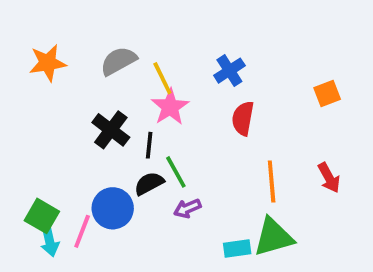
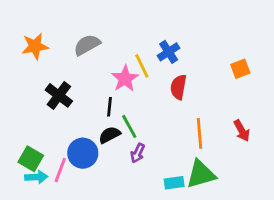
yellow line: (162, 78) -> (142, 66), moved
black cross: (111, 130) -> (59, 95), moved
purple arrow: (187, 208) -> (138, 153), turned -42
cyan arrow: (50, 241) -> (36, 177), turned -80

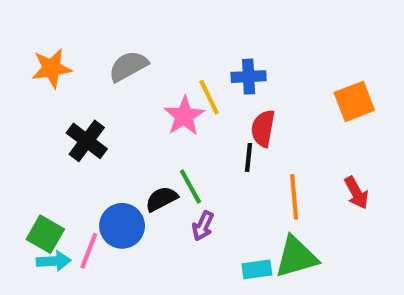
blue cross: (169, 52) -> (249, 77), turned 30
orange square: (240, 69) -> (354, 101), size x1.4
black line: (109, 107) -> (249, 157), moved

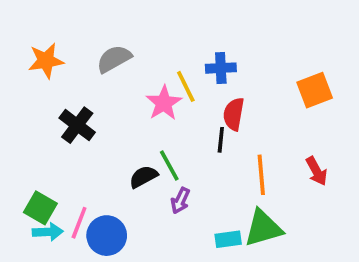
blue circle: (122, 226) -> (107, 236), moved

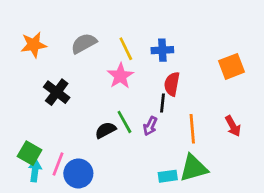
yellow line: (186, 86) -> (126, 49), moved
purple arrow: (180, 201) -> (150, 126), moved
cyan arrow: (48, 232) -> (35, 171), turned -80

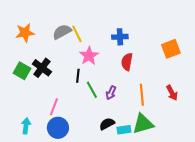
yellow line: (126, 49) -> (77, 34), moved
black line: (162, 103) -> (78, 76), moved
black semicircle: (105, 130) -> (107, 124), moved
green square: (30, 153) -> (22, 71), moved
pink line: (58, 164) -> (54, 107), moved

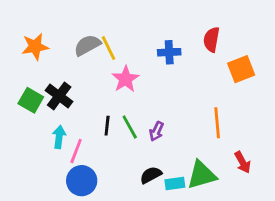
red semicircle: (127, 62) -> (212, 40), moved
black line: (78, 76) -> (107, 126), moved
red arrow: (172, 93) -> (243, 162), moved
orange line: (142, 95) -> (217, 123), moved
cyan arrow: (26, 126) -> (59, 137), moved

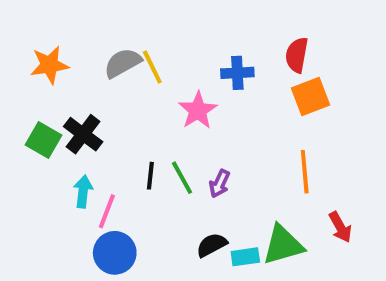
orange square: (241, 69) -> (311, 97), moved
pink star: (125, 79) -> (198, 110), moved

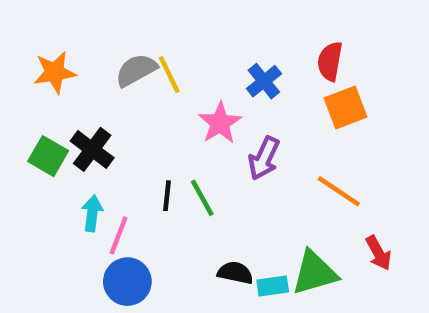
blue cross: (237, 73) -> (264, 81), turned -36
orange line: (305, 172) -> (339, 191), turned -51
purple arrow: (220, 184) -> (264, 158), moved, size x1.4
black semicircle: (212, 245) -> (235, 273), turned 40

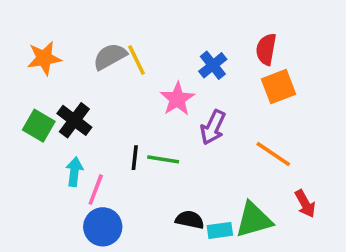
green line: (202, 198) -> (163, 159), turned -52

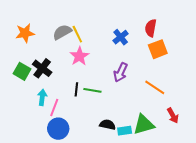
pink star: (177, 99) -> (79, 56), moved

